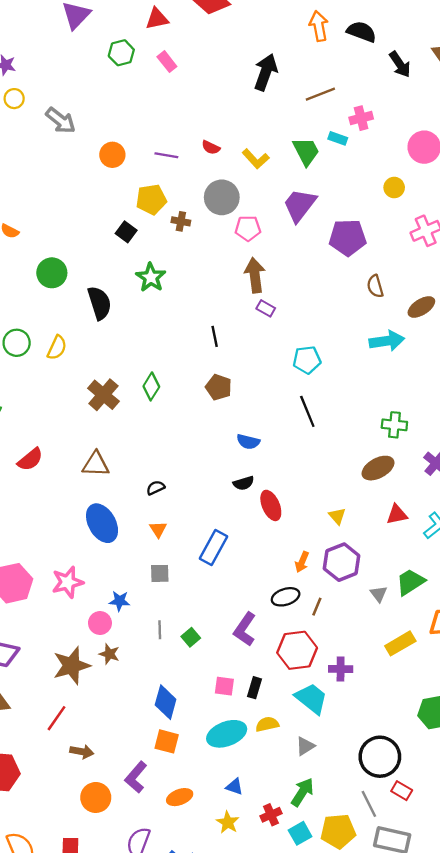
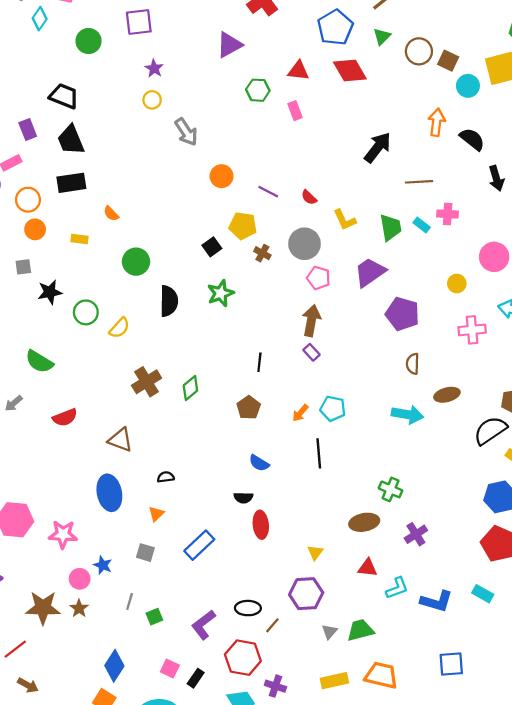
orange arrow: (302, 562) -> (300, 413), moved

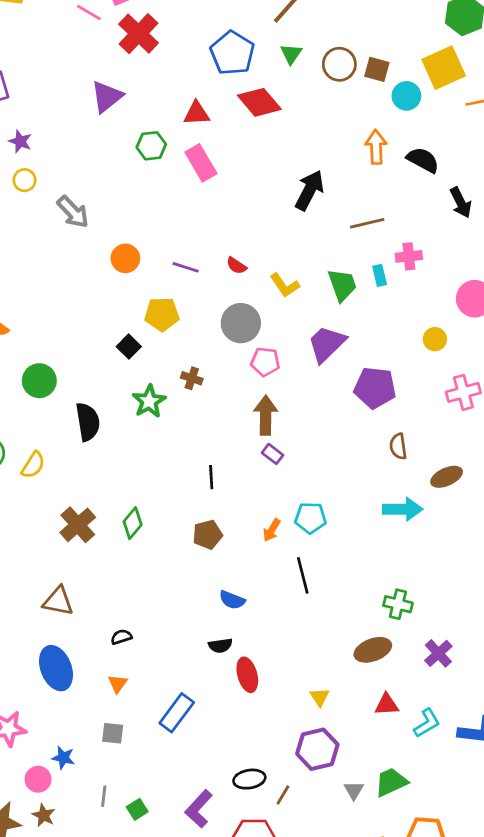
pink rectangle: (295, 111) -> (201, 163), size x1.5
cyan rectangle: (422, 225) -> (380, 275), turned 49
brown cross: (262, 253) -> (192, 378), moved
brown pentagon: (249, 408) -> (208, 535), turned 30

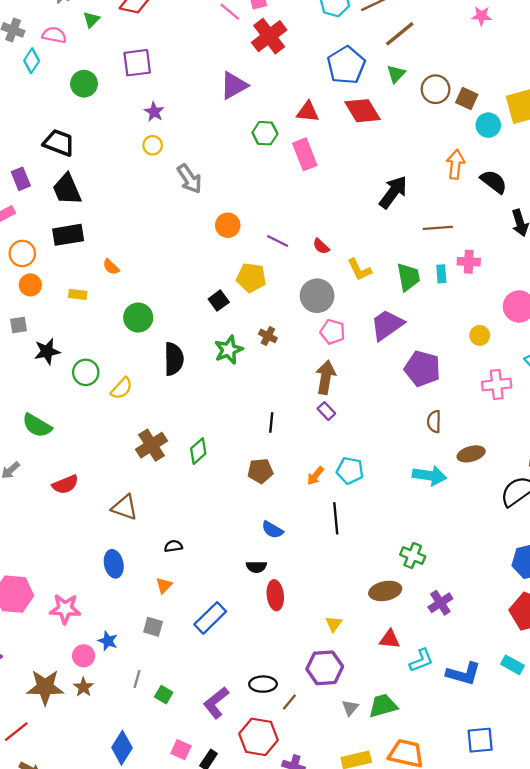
blue ellipse: (56, 668) -> (114, 564), size x0.7
green square: (137, 809) -> (164, 695), turned -36

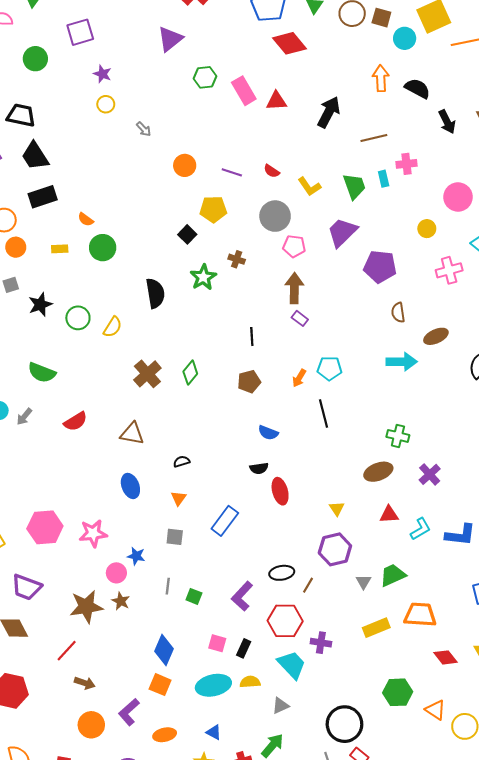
red triangle: (308, 112) -> (276, 101), moved
gray arrow: (189, 179) -> (144, 129), size x0.6
green circle: (138, 318) -> (103, 248), moved

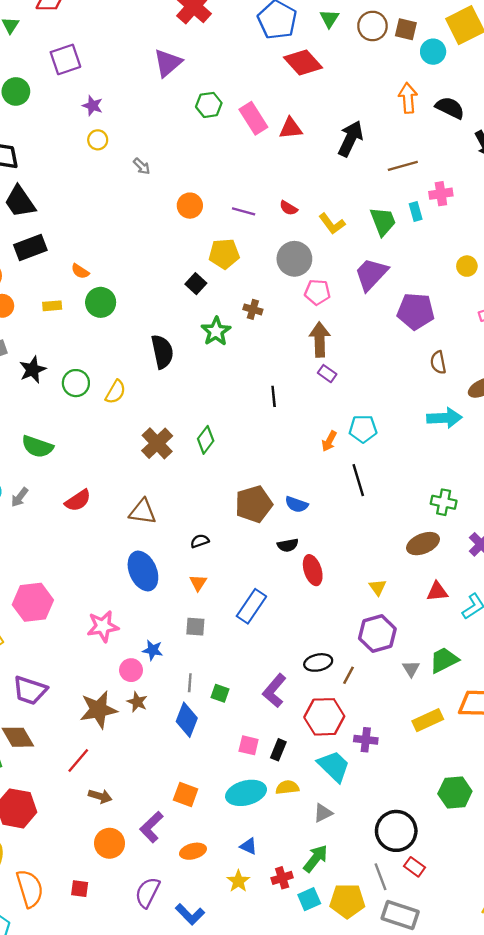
brown pentagon: (249, 382) -> (254, 504), moved, size x1.4
blue ellipse: (130, 486) -> (143, 571), size x1.4
pink hexagon: (45, 527) -> (33, 602), moved
blue diamond: (164, 650) -> (187, 720), moved

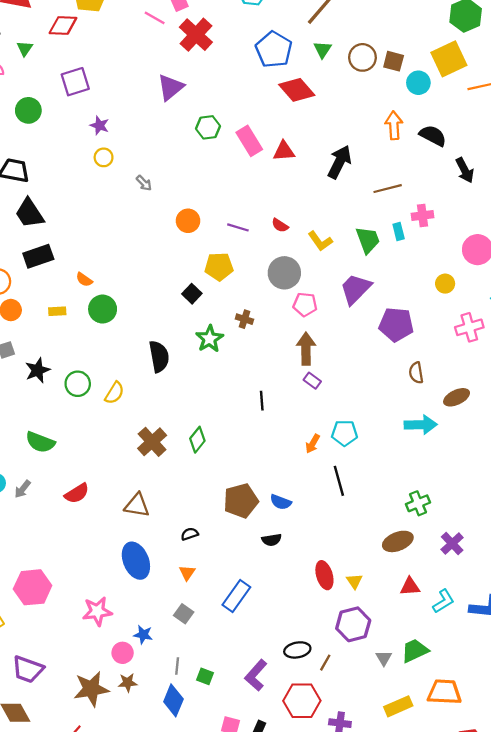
green cross: (444, 502) -> (418, 503), turned -35
red ellipse: (313, 570) -> (324, 575), moved
gray square: (195, 627) -> (184, 614), turned 30
brown star: (137, 702) -> (128, 683), turned -30

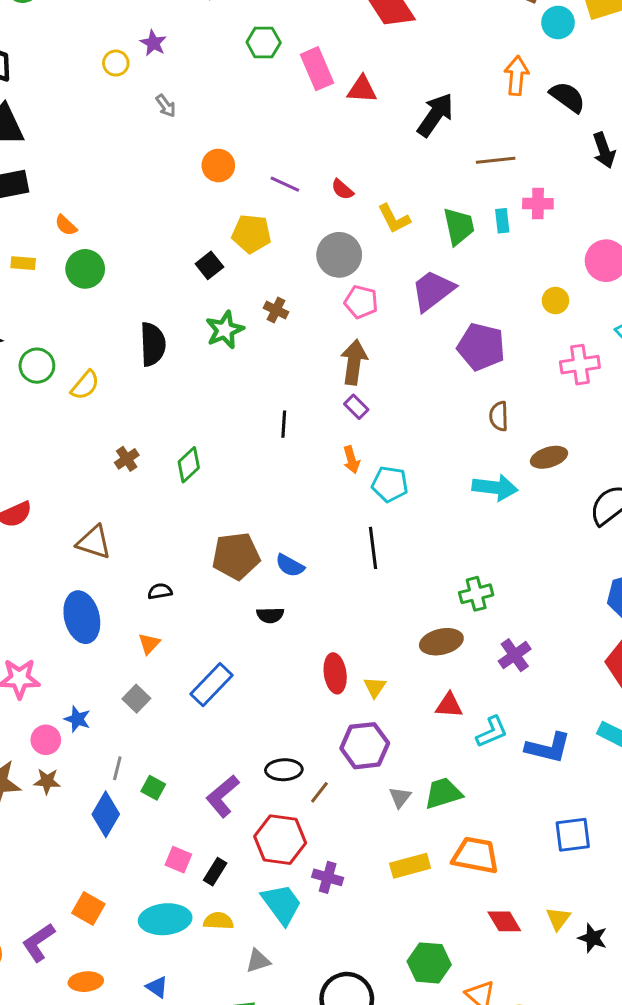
purple star: (100, 125) -> (153, 43), moved
brown cross: (152, 442) -> (127, 459), size x0.6
orange arrow: (313, 444) -> (351, 460), moved, turned -54

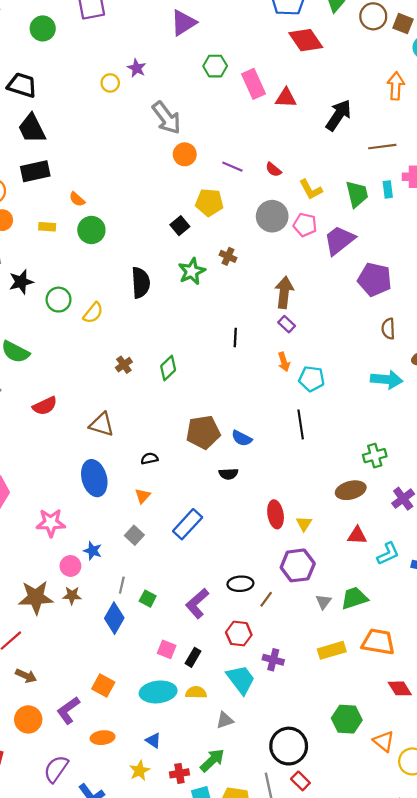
gray arrow: (166, 106) -> (167, 118), moved, size x2.0
pink pentagon: (361, 302) -> (305, 225), moved
red hexagon: (280, 840) -> (239, 634), size x0.7

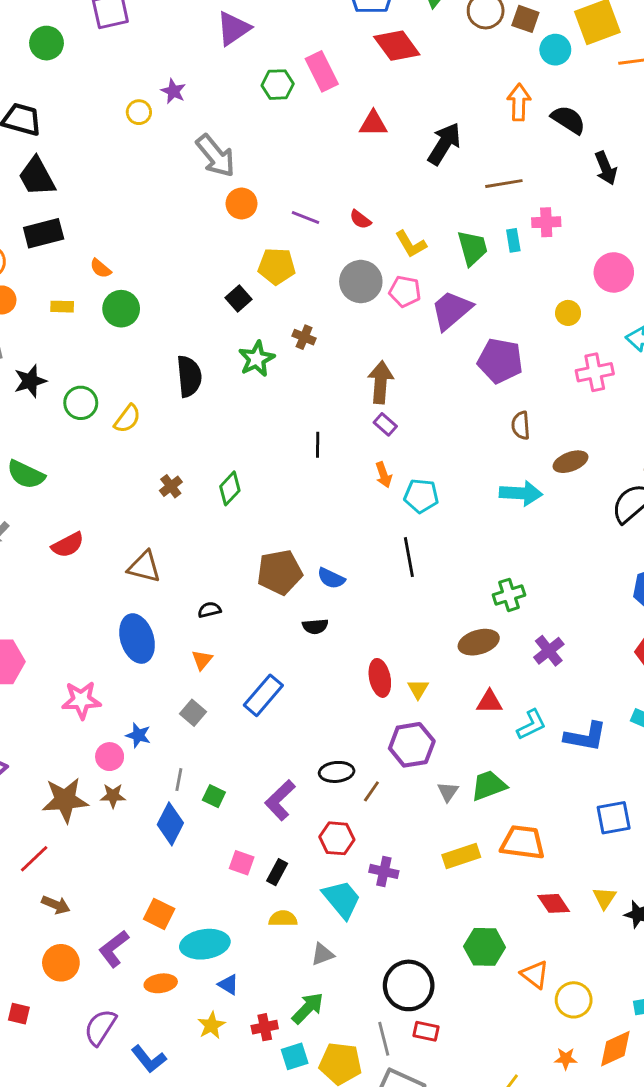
pink rectangle: (254, 84) -> (322, 71), moved
cyan ellipse: (158, 692) -> (205, 944), moved
red rectangle: (300, 781) -> (426, 1031), turned -30

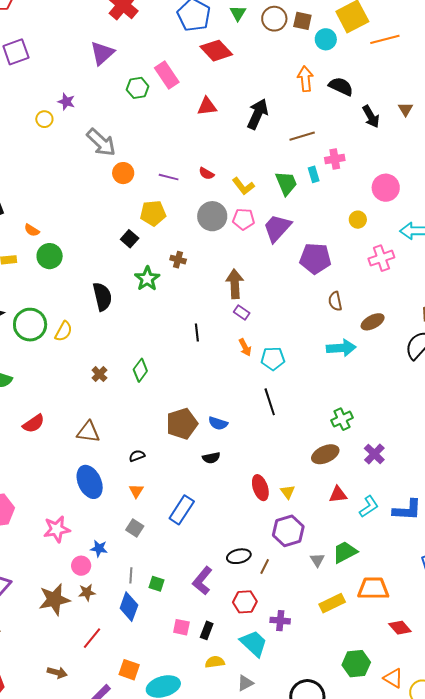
green circle: (81, 403) -> (30, 325), size x1.4
red line: (34, 859) -> (92, 638), moved

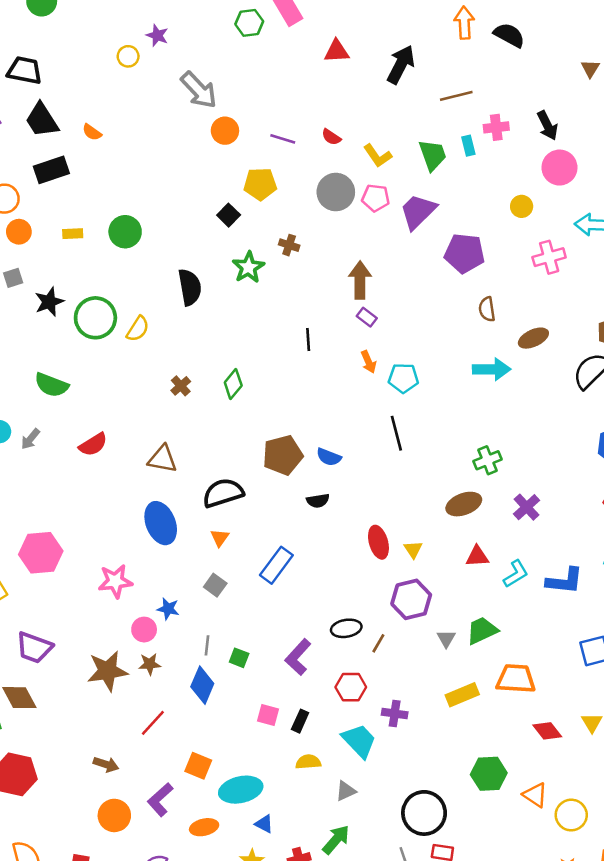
black arrow: (371, 116) -> (547, 125), moved
orange semicircle: (32, 230) -> (92, 132), moved
black semicircle: (137, 456) -> (223, 493), size x2.0

